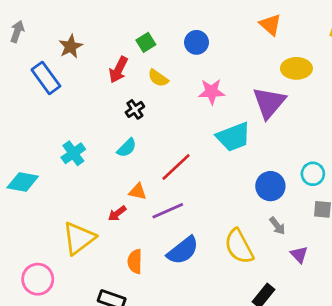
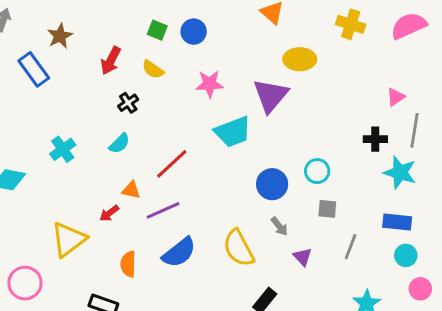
green square: (146, 42) -> (157, 30), moved, turned -36

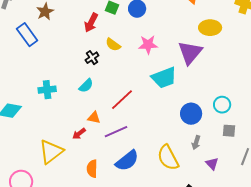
red arrow: (111, 61) -> (91, 23), moved
yellow semicircle: (153, 69) -> (113, 45), moved
cyan cross: (63, 149) -> (47, 90), turned 30
gray arrow: (279, 226) -> (196, 143), turned 56

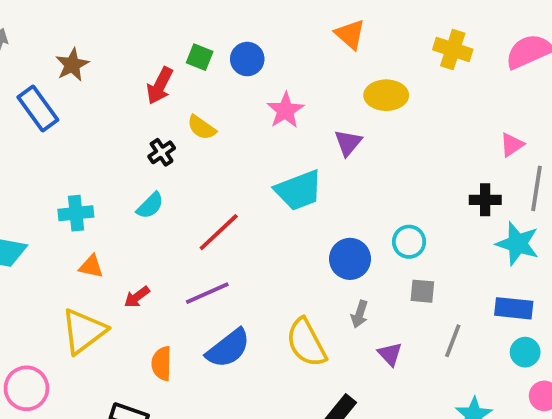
pink star: (148, 45) -> (285, 110), moved, turned -30
purple triangle: (190, 53) -> (348, 143), size x0.6
orange triangle: (94, 118) -> (91, 266), moved

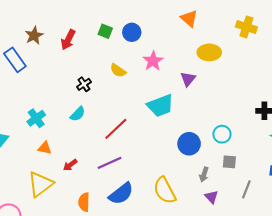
red arrow: (160, 86) -> (68, 40), moved
yellow semicircle: (202, 128) -> (118, 70), moved
cyan cross: (76, 213) -> (36, 118), turned -30
gray arrow: (360, 314) -> (204, 175), moved

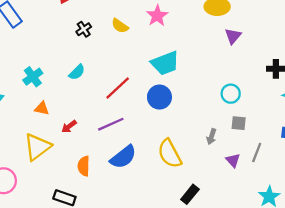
purple triangle: (188, 79) -> (233, 36), moved
black cross: (84, 84) -> (84, 29), moved
blue circle: (189, 144) -> (159, 97), moved
purple triangle: (211, 197) -> (233, 160), moved

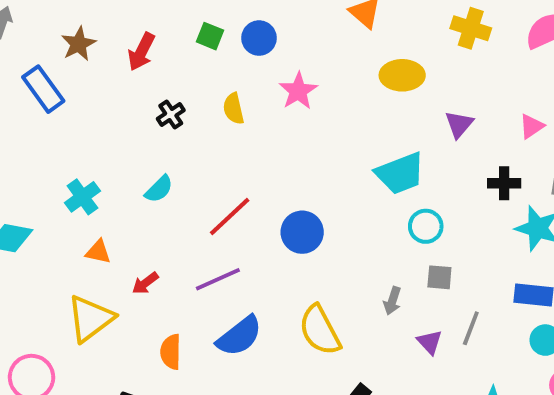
yellow semicircle: (120, 26) -> (234, 109), turned 42
purple triangle: (233, 36) -> (459, 124), moved
cyan trapezoid: (165, 63) -> (400, 173), moved

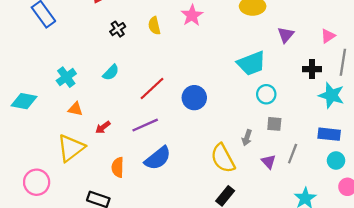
yellow semicircle: (320, 330) -> (223, 158), moved

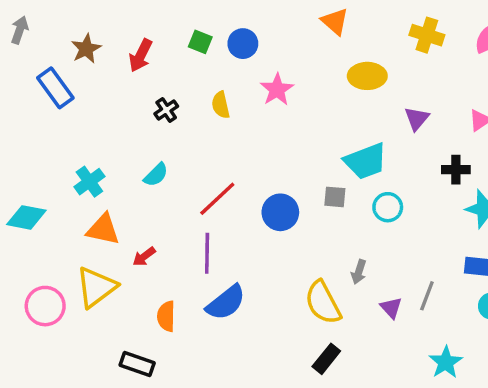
orange triangle: (75, 109) -> (103, 229), size x1.5
gray square: (274, 124) -> (335, 197), moved
purple line: (145, 125) -> (207, 253), turned -65
pink circle: (37, 182) -> (45, 306), moved

